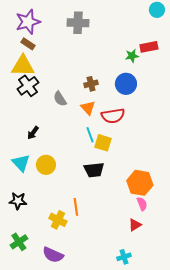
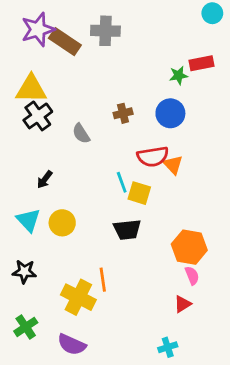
brown rectangle: (28, 44) -> (65, 42), moved, size x1.6
orange triangle: (88, 108) -> (173, 165), moved
yellow cross: (58, 220) -> (78, 297), size x1.4

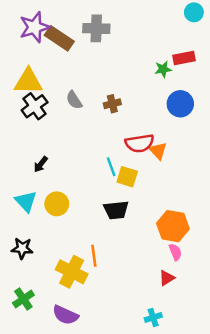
blue circle: (170, 113) -> (180, 104), moved
gray semicircle: (81, 134) -> (74, 100), moved

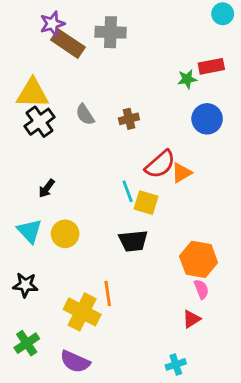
purple star: (35, 27) -> (52, 24), moved, size x0.7
red semicircle: (140, 143) -> (160, 164), turned -32
orange triangle: (158, 151) -> (181, 173), turned 42

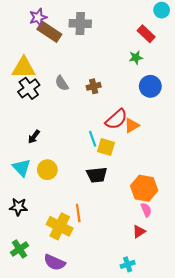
red rectangle: (211, 66) -> (146, 34), moved, turned 54

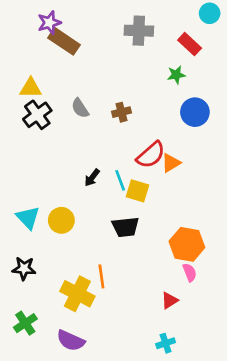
gray cross: (80, 23) -> (139, 31), moved
yellow triangle: (24, 68) -> (31, 88), size x0.7
black arrow: (34, 137) -> (92, 178), moved
red triangle: (139, 231) -> (170, 300), moved

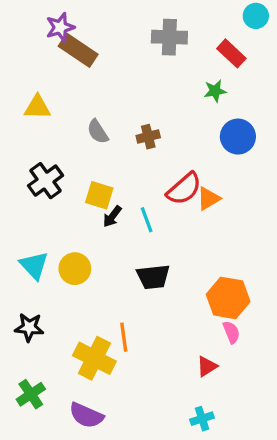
black cross: (37, 115) -> (46, 181), moved
yellow square: (137, 191) -> (99, 195), moved

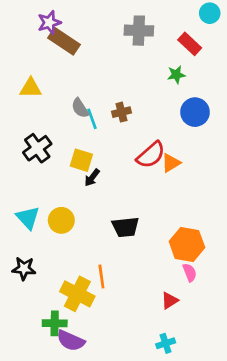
cyan line: (147, 220) -> (92, 119), moved
green cross: (31, 394) -> (55, 323), moved, turned 35

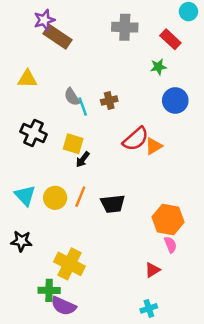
black cross: (37, 148) -> (33, 133), turned -30
orange line: (101, 277) -> (80, 197), moved, turned 30

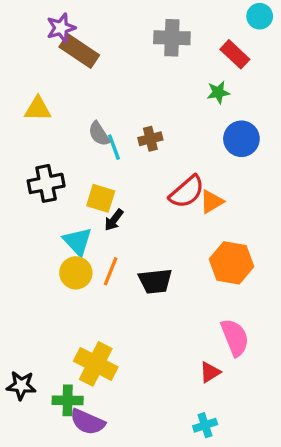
black cross: (33, 133) -> (46, 183), turned -35
cyan triangle: (25, 195) -> (78, 241), moved
orange hexagon: (168, 219) -> (232, 263), moved
black star: (21, 241) -> (21, 385), moved
pink semicircle: (170, 245) -> (235, 337), size x1.6

